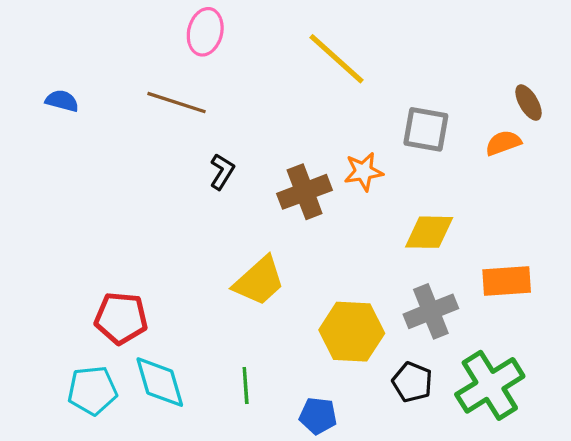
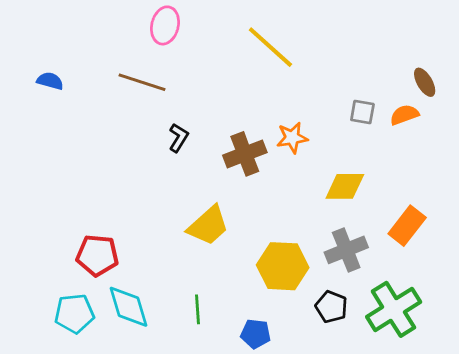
gray square: (426, 129) -> (362, 112), moved, size x0.7
orange rectangle: (507, 281) -> (407, 226), turned -48

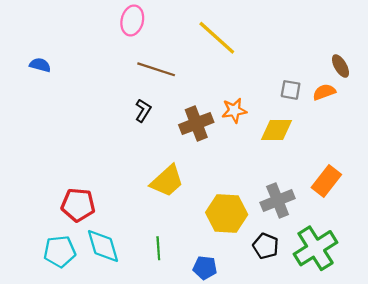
brown line: (142, 82) -> (156, 69), moved
yellow diamond: (345, 186) -> (276, 130), moved

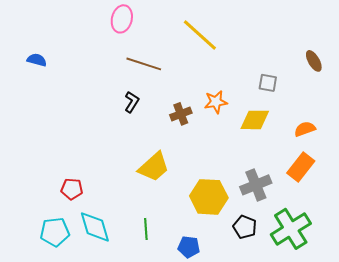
orange semicircle: (324, 92) -> (305, 129), moved
brown cross: (196, 124) -> (181, 114), size x0.7
red pentagon: (78, 205) -> (72, 189), size x0.7

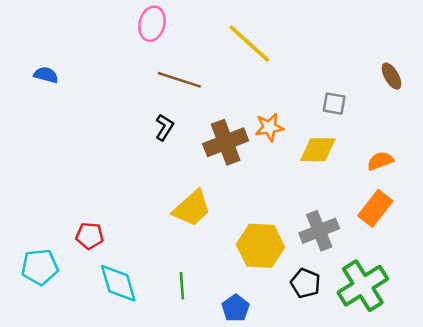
brown cross: (181, 114) -> (226, 142), size x1.6
cyan pentagon: (55, 232) -> (40, 267), moved
blue pentagon: (189, 247) -> (236, 308), turned 30

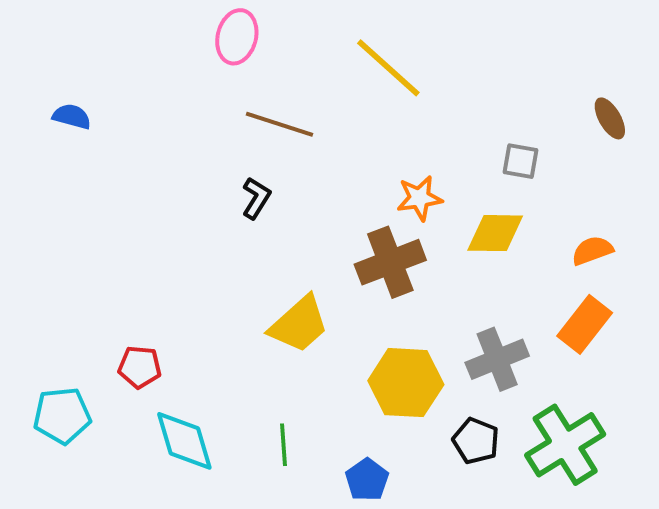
brown cross: (226, 142) -> (390, 262), moved

